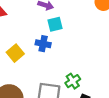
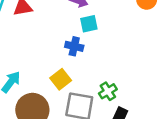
yellow square: (15, 53) -> (61, 79), moved

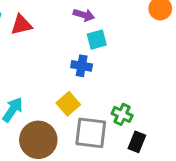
green cross: (108, 91) -> (122, 114), turned -30

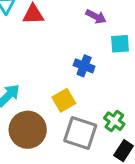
cyan square: (97, 40) -> (120, 44), moved

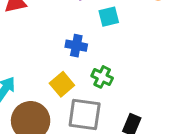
green cross: (114, 121) -> (102, 77), moved

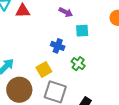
green cross: (102, 77) -> (78, 64), moved

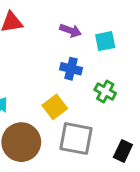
purple arrow: (66, 12) -> (71, 31), moved

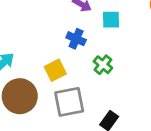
gray square: (76, 139) -> (69, 102), turned -32

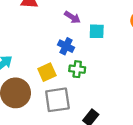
green cross: (103, 65) -> (77, 69), moved, turned -35

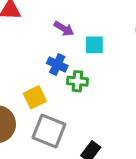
green cross: (77, 69) -> (77, 81), moved
gray square: (57, 100) -> (49, 131), turned 32

